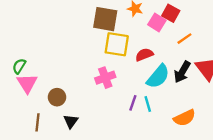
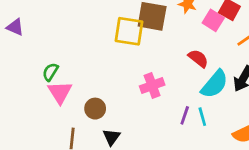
yellow square: (117, 44) -> (129, 31), moved
red semicircle: (144, 55) -> (198, 58), turned 60

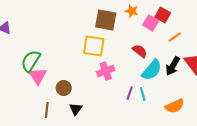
yellow square: (129, 31) -> (94, 46), moved
green semicircle: (50, 72) -> (31, 61), size x1.6

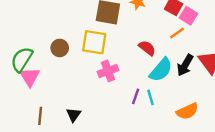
pink square: (151, 23) -> (189, 16), moved
orange line: (175, 37) -> (177, 33), moved
brown circle: (64, 88) -> (60, 48), moved

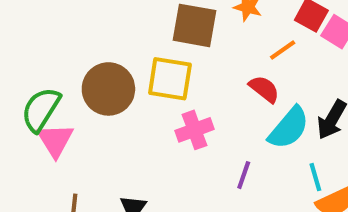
orange line: (177, 33) -> (283, 50), moved
brown circle: (60, 48) -> (108, 89), size x1.6
cyan line: (151, 97) -> (315, 177), moved

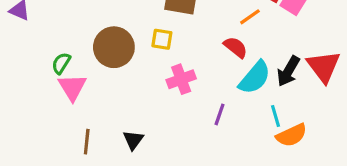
yellow square: (170, 79) -> (162, 39), size x0.6
green semicircle: (41, 109) -> (61, 63), size x0.6

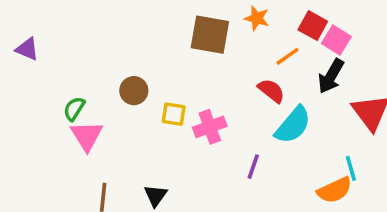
yellow square: (162, 39) -> (174, 114), moved
brown circle: (114, 47) -> (134, 91), size x0.6
black arrow: (288, 71) -> (331, 76), moved
cyan line: (276, 116) -> (351, 168), moved

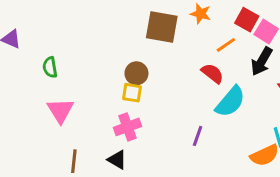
brown circle: (134, 91) -> (136, 73), moved
green semicircle: (74, 109) -> (50, 67), moved, turned -42
pink cross: (210, 127) -> (127, 127), moved
black triangle: (156, 196) -> (117, 160), turned -36

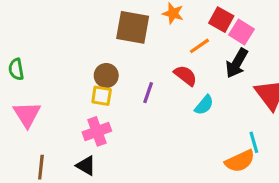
cyan semicircle: (230, 102) -> (204, 105), size x0.6
purple line: (198, 136) -> (148, 93), moved

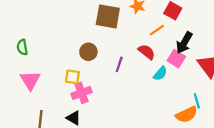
pink square: (241, 32) -> (176, 59), moved
yellow square: (102, 96) -> (72, 77), moved

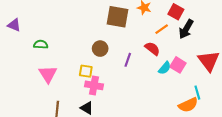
black arrow: (184, 43) -> (186, 29), moved
green semicircle: (22, 47) -> (41, 44), turned 104
pink square: (176, 59) -> (178, 65), moved
pink cross: (82, 93) -> (94, 85), turned 30

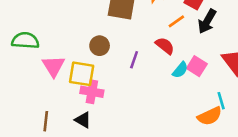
green semicircle: (41, 44) -> (25, 41), size x1.5
yellow square: (86, 71) -> (82, 74), size x1.5
pink triangle: (48, 74) -> (53, 66), moved

